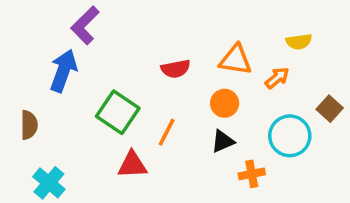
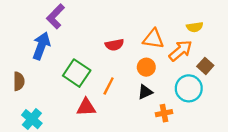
orange arrow: (277, 78) -> (180, 51), size x1.5
brown square: (330, 109) -> (205, 66), moved

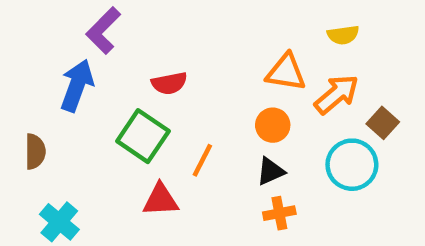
yellow semicircle: (195, 27) -> (343, 35), moved
red semicircle: (114, 45) -> (169, 83), moved
orange cross: (164, 113) -> (279, 213), moved

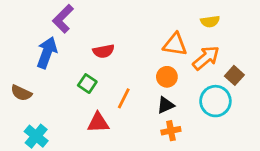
green square: (143, 136) -> (87, 84), size x0.6
brown semicircle: (35, 152) -> (21, 93), turned 115

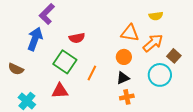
green square: (87, 84) -> (65, 62), size x1.6
red triangle: (98, 123) -> (60, 91), moved

